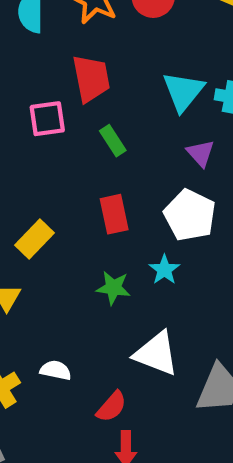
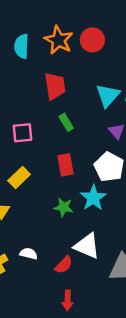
pink square: (47, 119) -> (22, 133), moved
cyan star: (164, 270) -> (93, 198), size x1.5
red semicircle: (112, 407) -> (64, 265), moved

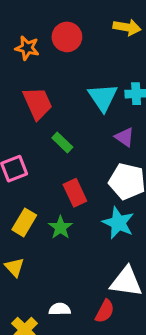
orange star: (59, 40) -> (27, 48), size x0.7
green star: (64, 207) -> (60, 227), moved, turned -30

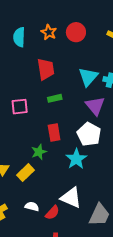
purple triangle: (125, 137) -> (95, 106), size x1.5
green rectangle: (62, 142) -> (55, 98), turned -72
yellow rectangle: (24, 222) -> (26, 173), moved
white semicircle: (60, 309) -> (32, 206), moved

